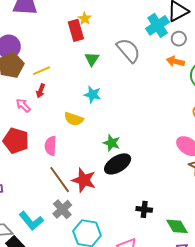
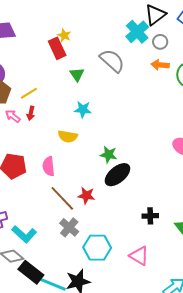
pink arrow: (23, 105) -> (13, 116), moved
red star: (84, 180) -> (86, 196), size x0.7
cyan L-shape: (31, 221) -> (24, 234), moved

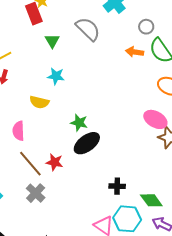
gray circle: (160, 42) -> (146, 27), moved
orange arrow: (160, 65) -> (135, 52), moved
cyan hexagon: (97, 248) -> (127, 219), moved

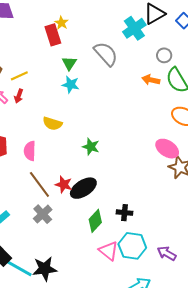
cyan star: (56, 76) -> (71, 85), moved
black ellipse: (87, 143) -> (83, 188), moved
green diamond: (151, 200) -> (95, 221), moved, turned 75

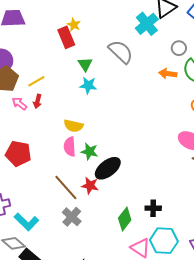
green star: (91, 147) -> (89, 151), moved
pink semicircle: (30, 151) -> (70, 147), moved
black ellipse: (83, 188) -> (108, 168), moved

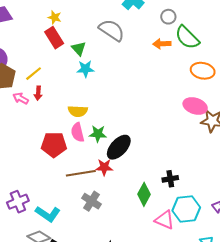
yellow star: (74, 25) -> (55, 17), moved
red rectangle: (66, 37) -> (54, 38), moved
red pentagon: (18, 154) -> (54, 145), moved
brown line: (66, 188) -> (81, 173), turned -48

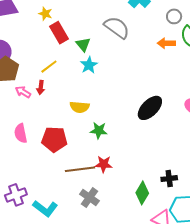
yellow star: (55, 17) -> (45, 14), moved
cyan star: (85, 69) -> (89, 65), turned -30
yellow line: (34, 74) -> (49, 67), moved
pink semicircle: (78, 132) -> (21, 133), moved
black ellipse: (119, 147) -> (150, 108), moved

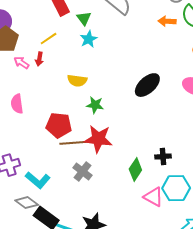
red pentagon: (54, 139) -> (59, 125), moved
red star: (104, 164) -> (98, 139), size x1.6

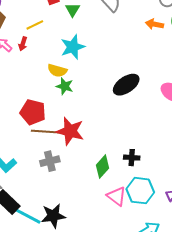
cyan star: (89, 39) -> (73, 47), moved, size x1.4
green star: (95, 105) -> (65, 86), moved
gray cross: (82, 171) -> (50, 161), turned 30

